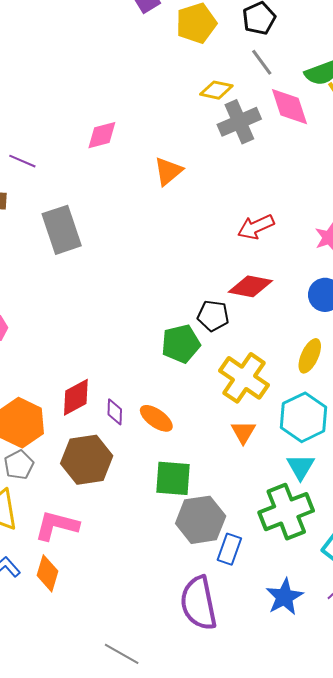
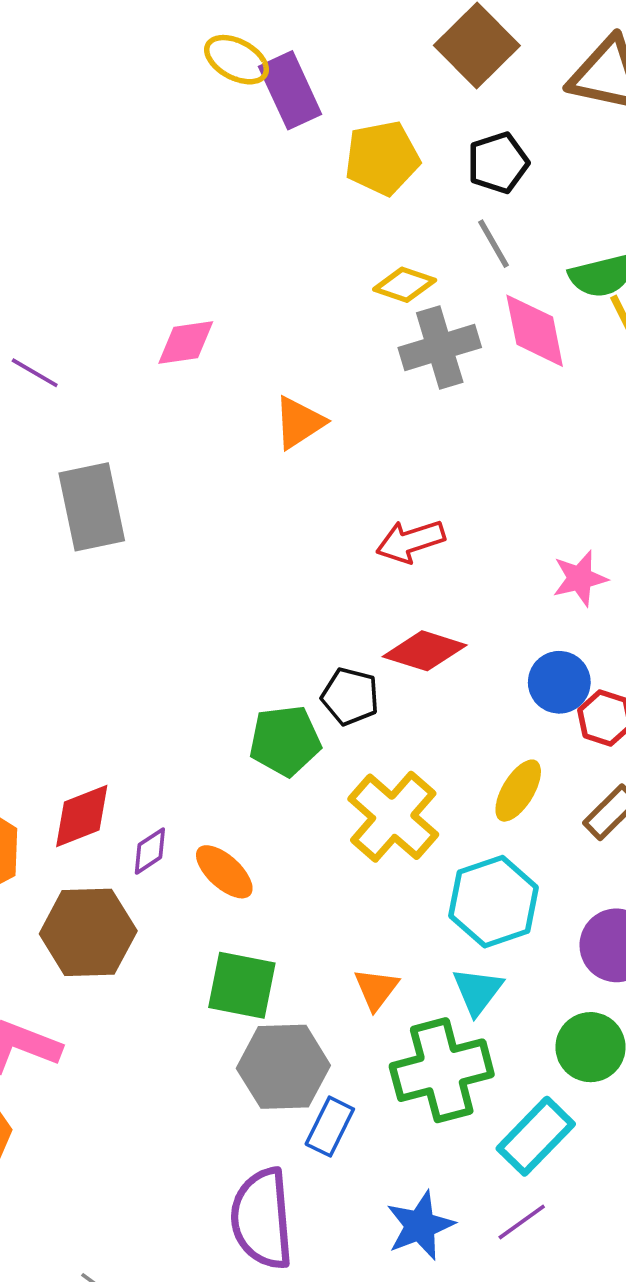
red arrow: (256, 227) -> (410, 541), moved
purple diamond: (115, 412) -> (150, 851), turned 48
orange triangle: (243, 432) -> (376, 989), moved

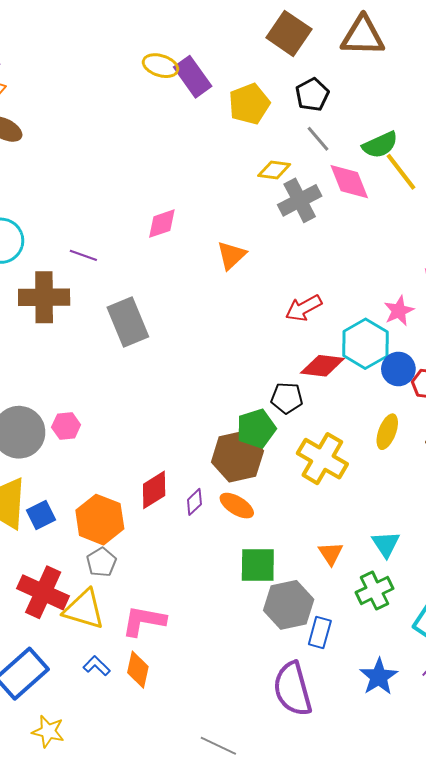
cyan hexagon: (494, 902) -> (365, 344), moved
brown hexagon: (88, 932) -> (237, 457), moved
green cross: (442, 1070) -> (374, 591), size x0.7

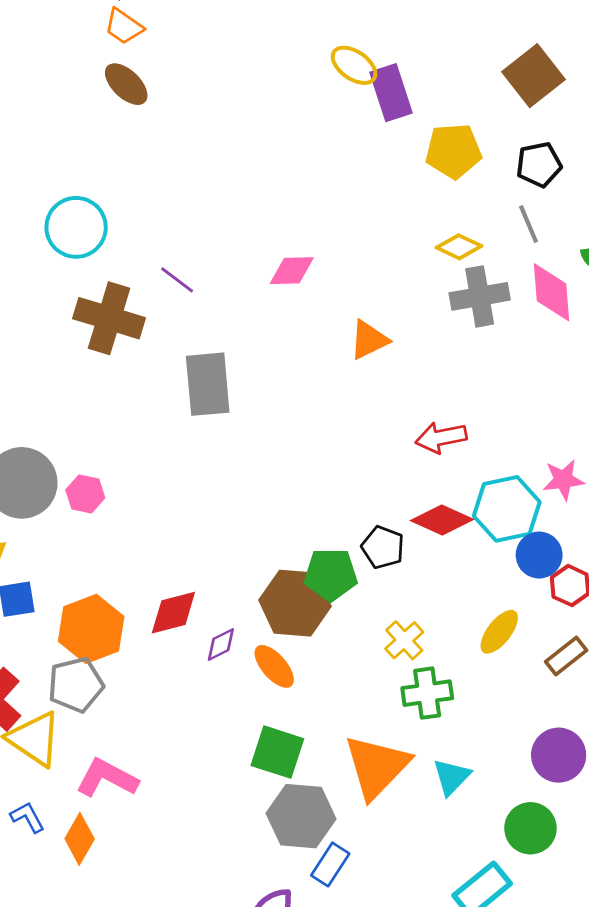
yellow cross: (322, 459) -> (404, 640), size x0.6
orange triangle: (331, 553) -> (377, 767), size x2.0
gray pentagon: (101, 562) -> (76, 685), size x1.4
green cross: (374, 591) -> (427, 693), moved

